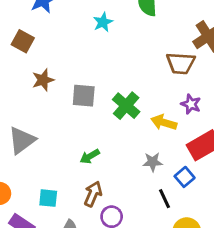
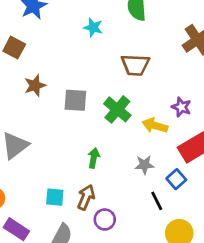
cyan star: (103, 22) -> (93, 27), turned -30
brown trapezoid: (181, 63) -> (135, 65), moved
green arrow: (90, 156) -> (94, 158), moved, turned 132
cyan square: (48, 198) -> (55, 197), moved

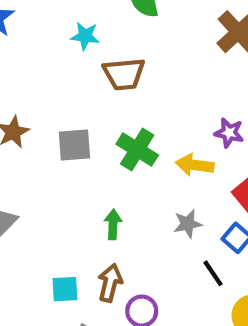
brown trapezoid: (135, 65) -> (124, 74), moved

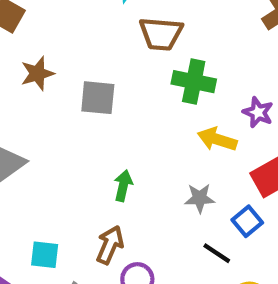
green cross: (137, 150) -> (194, 82), moved, turned -30
black line: (213, 273) -> (217, 253), turned -32
cyan square: (65, 289) -> (45, 255), moved

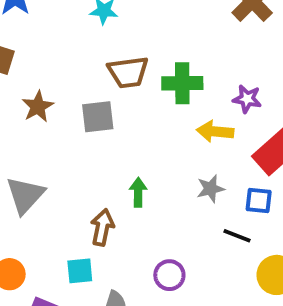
brown trapezoid: (161, 34) -> (128, 72), moved
blue square: (247, 221) -> (259, 200), turned -32
brown arrow: (110, 245) -> (102, 227), moved

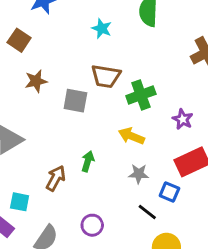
green cross: (182, 83) -> (141, 95), turned -36
yellow arrow: (215, 131) -> (131, 136), moved
cyan square: (80, 271) -> (20, 202), moved

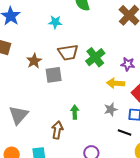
brown star: (36, 81) -> (34, 61), moved
yellow arrow: (131, 136) -> (116, 83), moved

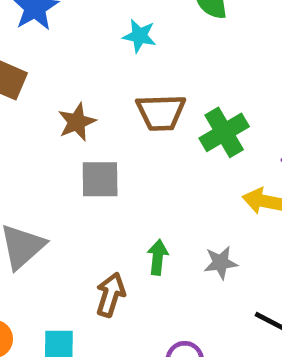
gray square: (54, 75) -> (100, 179), moved
gray star: (111, 109) -> (221, 263), moved

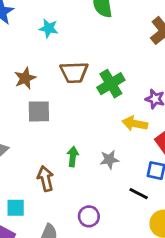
cyan star: (139, 36) -> (49, 28), moved
brown arrow: (111, 295) -> (45, 179), turned -30

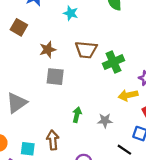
yellow arrow: (135, 124) -> (128, 95), turned -30
brown arrow: (45, 179) -> (53, 140), moved

